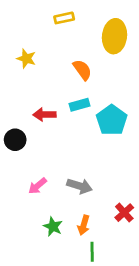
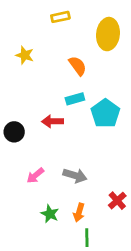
red arrow: (45, 115) -> (52, 121), moved

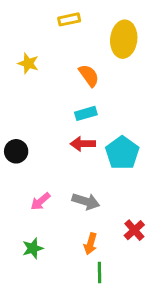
cyan pentagon: (105, 113) -> (122, 153), moved
red arrow: (52, 121) -> (83, 144), moved
green star: (50, 214) -> (33, 248), moved, turned 30

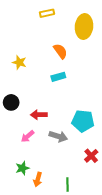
yellow star: (28, 63) -> (19, 62), moved
red arrow: (83, 144) -> (39, 115), moved
cyan pentagon: (122, 153) -> (83, 121), moved, turned -30
orange arrow: (90, 244) -> (38, 179), moved

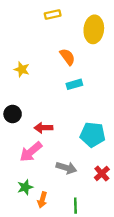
cyan rectangle: (58, 77) -> (74, 84), moved
pink arrow: (28, 136) -> (31, 152), size x1.5
gray arrow: (58, 136) -> (66, 168), moved

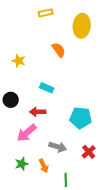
cyan rectangle: (74, 84) -> (47, 88), moved, turned 40
orange arrow: (42, 200) -> (44, 166), moved, turned -40

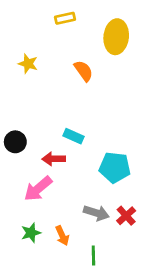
yellow star: (19, 61) -> (28, 64), moved
cyan rectangle: (47, 88) -> (74, 136), moved
gray arrow: (58, 147) -> (96, 213), moved

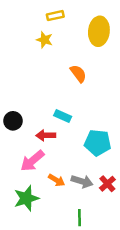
yellow star: (28, 64) -> (44, 40), moved
orange semicircle: (83, 71) -> (78, 74), moved
green star: (31, 233) -> (26, 198), size x1.5
orange arrow: (62, 236) -> (57, 180), moved, turned -35

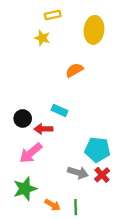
orange semicircle: (78, 74) -> (74, 70), turned -84
black circle: (13, 121) -> (23, 118), moved
cyan pentagon: (98, 143) -> (97, 150), moved
orange arrow: (57, 180) -> (53, 205), moved

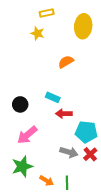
red arrow: (43, 129) -> (64, 114), moved

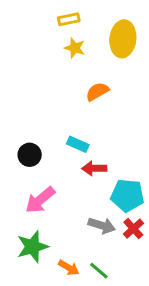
yellow star: (37, 33) -> (75, 48), moved
green line: (67, 183) -> (99, 271), turned -48

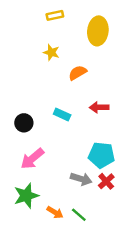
yellow star: (75, 48) -> (51, 52), moved
red arrow: (94, 168) -> (99, 107), moved

